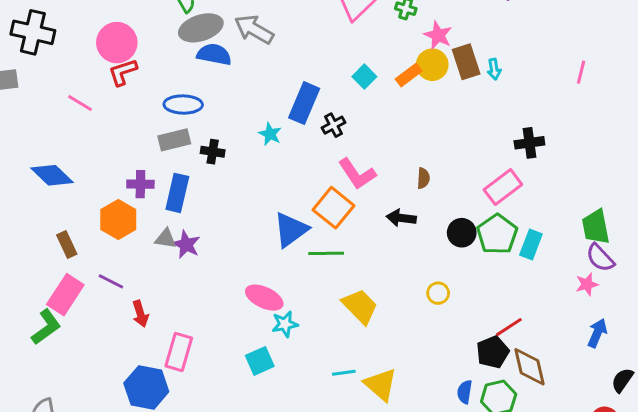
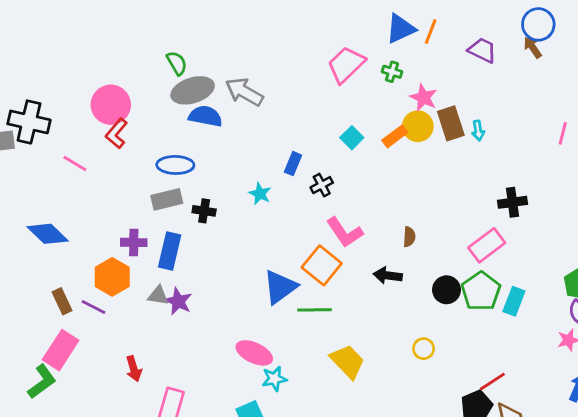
black cross: (33, 32) -> (29, 122), moved
red L-shape: (123, 72) -> (117, 133), turned -32
blue rectangle: (304, 103) -> (293, 164), size x0.6
purple line: (111, 281) -> (94, 307), moved

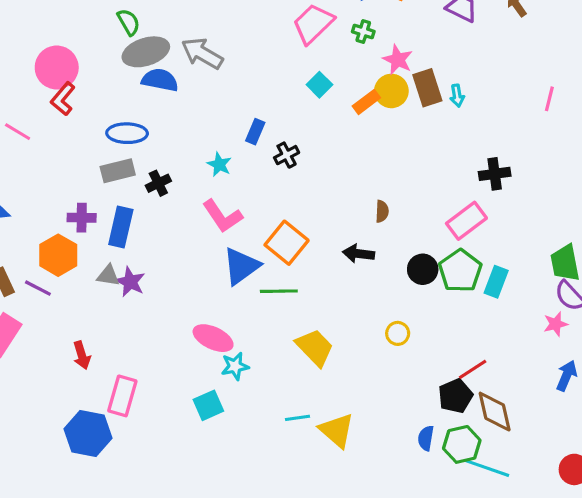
cyan square: (352, 138) -> (319, 85), moved
black cross: (204, 211) -> (158, 183), turned -35
pink L-shape: (345, 232) -> (222, 216), moved

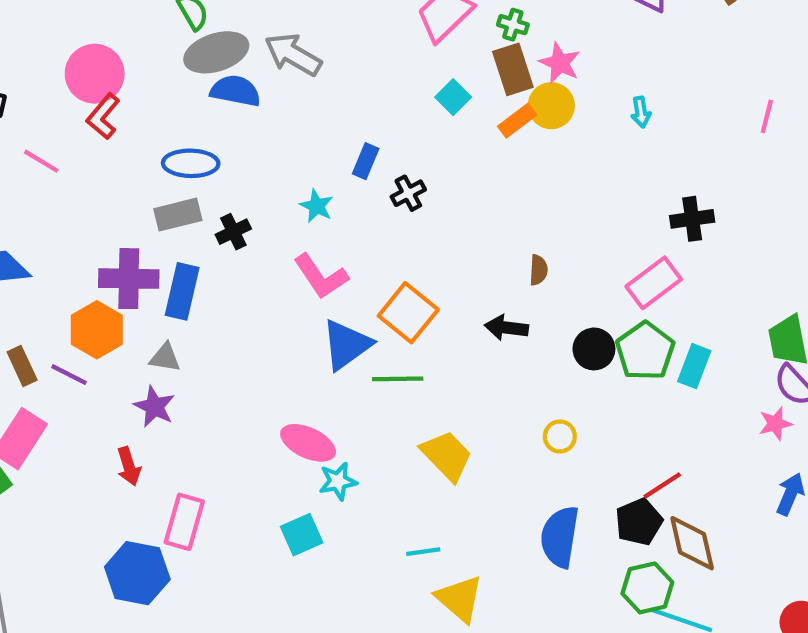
brown rectangle: (427, 88) -> (513, 69), moved
purple cross: (82, 218) -> (129, 279), size x1.5
purple star: (130, 282) -> (154, 407), moved
yellow triangle: (337, 430) -> (460, 599), moved
blue semicircle: (426, 438) -> (560, 537), moved, size x1.8

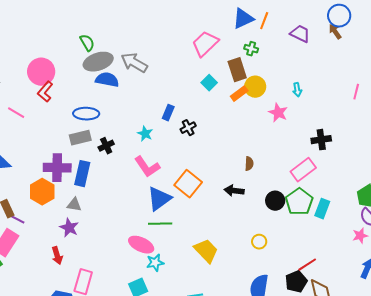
green cross: (513, 25) -> (251, 49), moved
pink star: (560, 63) -> (278, 113), moved
purple line: (69, 375) -> (16, 219), moved
green line: (398, 379) -> (160, 224), moved

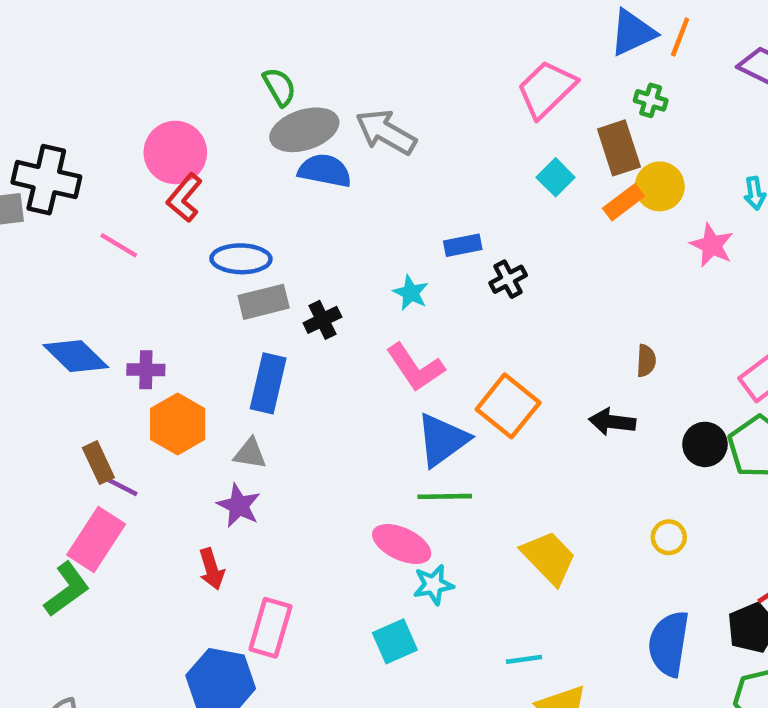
blue rectangle: (168, 113) -> (463, 245), turned 56
blue ellipse: (86, 114) -> (241, 259), moved
purple cross: (57, 168) -> (146, 370), moved, size x0.6

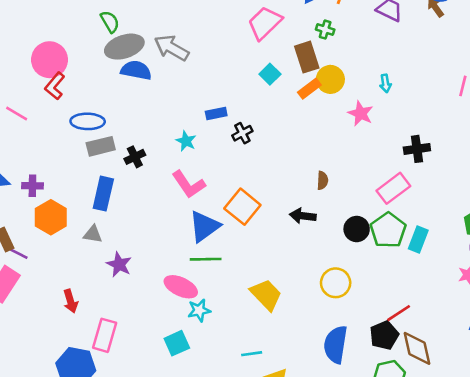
purple star: (239, 506) -> (119, 264), moved
yellow circle: (669, 537) -> (336, 283), size x1.5

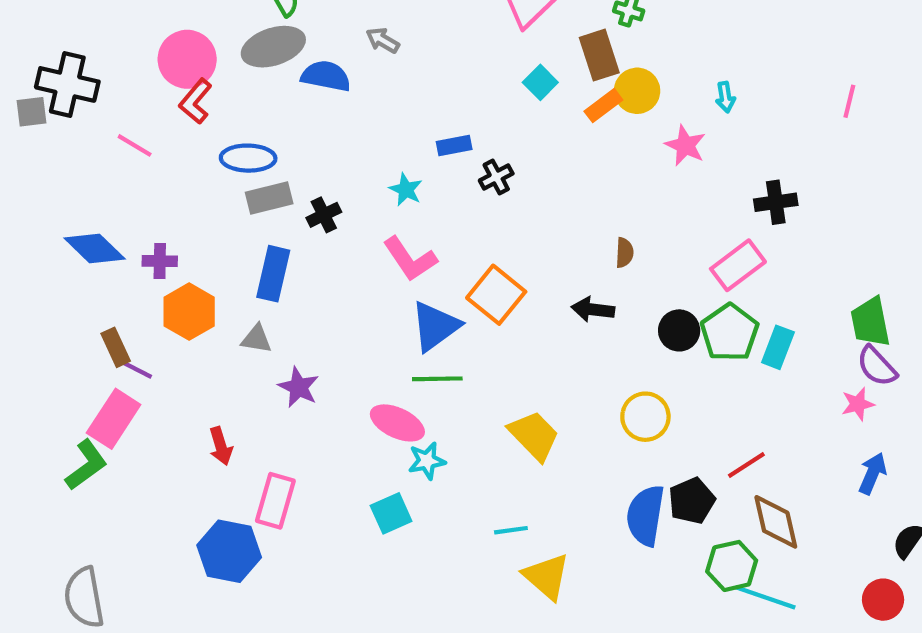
gray ellipse: (124, 47) -> (273, 47), moved
gray arrow: (172, 48) -> (383, 40), size x0.6
black pentagon: (384, 335) -> (692, 501), moved

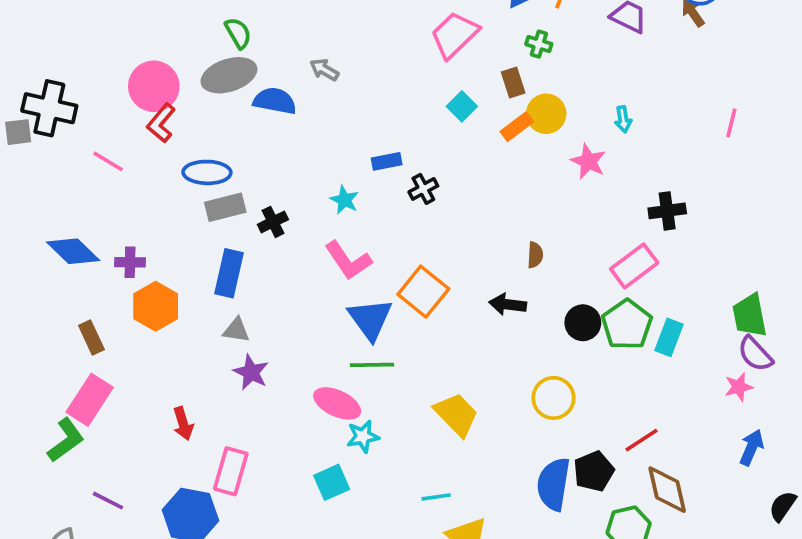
brown rectangle: (599, 55) -> (513, 83), size x0.7
blue triangle: (435, 326) -> (370, 319), turned -30
gray triangle: (256, 339) -> (236, 330), moved
purple line: (135, 368) -> (108, 501), moved

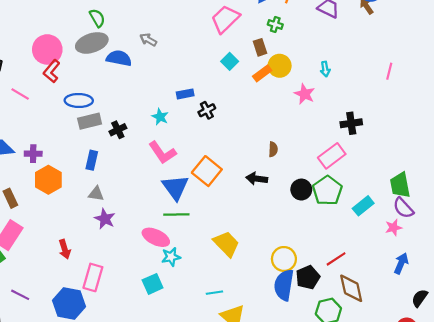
blue rectangle: (229, 273) -> (92, 160), size x0.7
cyan rectangle: (669, 337) -> (363, 206), moved, turned 30
yellow circle: (553, 398) -> (284, 259), moved

